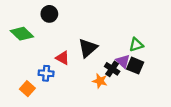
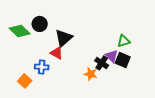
black circle: (49, 14) -> (40, 24), moved
black triangle: (88, 48) -> (64, 38), moved

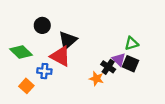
green diamond: (20, 31) -> (21, 52), moved
red triangle: (57, 53) -> (60, 56), size x1.5

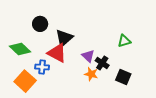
purple triangle: (119, 59) -> (88, 56), moved
black square: (130, 64) -> (123, 77), moved
orange square: (26, 86) -> (25, 81), size x1.5

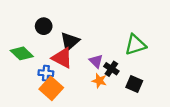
green triangle: (124, 41) -> (135, 45), size x1.5
orange square: (25, 81) -> (51, 88), moved

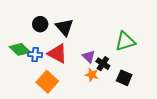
black triangle: (70, 41) -> (64, 27), moved, turned -30
blue cross: (46, 73) -> (35, 55), moved

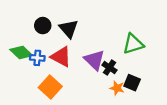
purple triangle: (89, 57) -> (94, 60), size x1.5
orange star: (92, 75) -> (117, 88), moved

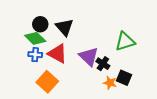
green diamond: (21, 52) -> (35, 38), moved

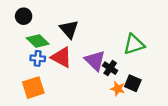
black circle: (40, 24) -> (24, 16), moved
orange square: (47, 82) -> (33, 88), moved, turned 30

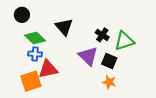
red triangle: (61, 57) -> (48, 69), moved, turned -40
black cross: (110, 68) -> (102, 35), moved
black square: (133, 83) -> (109, 61), moved

